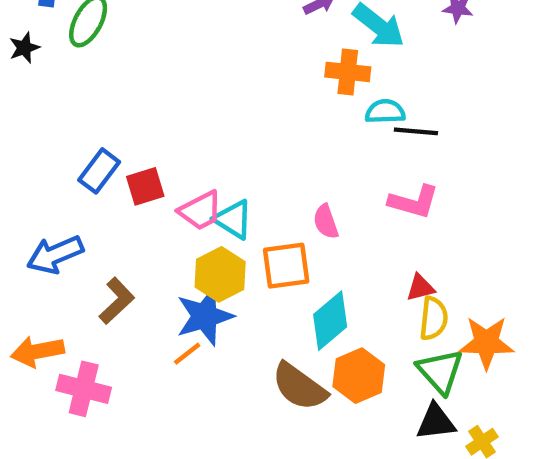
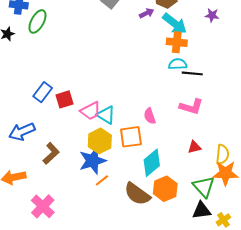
orange cross: (348, 72) -> (177, 42), moved
yellow semicircle: (434, 318) -> (222, 154), moved
orange line: (187, 354) -> (102, 180), moved
pink cross: (84, 389) -> (43, 206), moved, turned 30

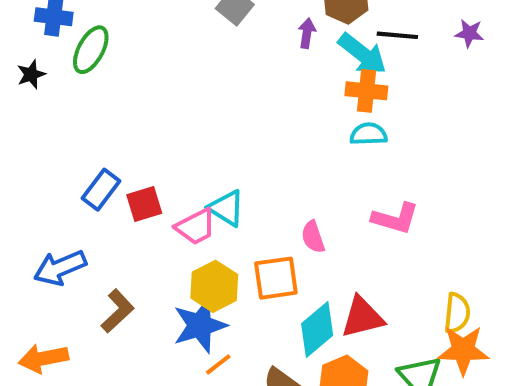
purple arrow: (147, 13) -> (307, 33), turned -56
purple star: (212, 15) -> (469, 33), moved
black line: (192, 73) -> (397, 35), moved
cyan triangle: (106, 115) -> (227, 208), moved
red triangle: (194, 147) -> (362, 317), moved, size x1.6

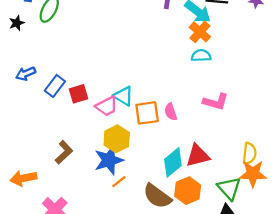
orange cross: (366, 91) -> (200, 32), turned 35
blue arrow: (60, 268) -> (26, 74), moved, size x0.7
orange square: (276, 278) -> (147, 113), moved

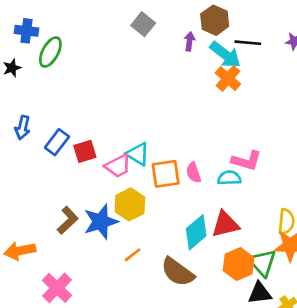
cyan semicircle: (201, 56) -> (229, 178), moved
blue arrow: (26, 74) -> (23, 128), turned -54
blue star: (109, 160) -> (101, 222), moved
orange hexagon: (188, 191) -> (239, 264), moved

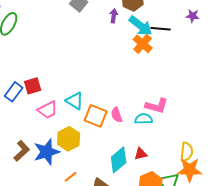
black line: (248, 43) -> (161, 29), moved
red square: (85, 151) -> (33, 86), moved
pink trapezoid: (118, 166) -> (48, 110), moved
orange square: (166, 174) -> (96, 116), turned 30
red triangle: (225, 224) -> (141, 154), size x0.6

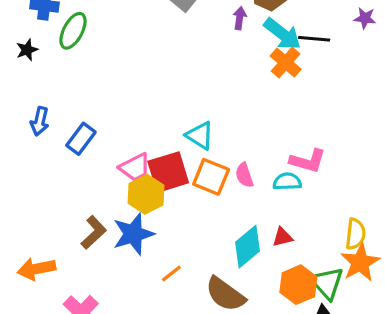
red square: (33, 86) -> (168, 172), moved, size x1.5
cyan triangle: (75, 101) -> (200, 136), moved
yellow hexagon: (69, 139) -> (146, 194), moved
orange star: (190, 170) -> (360, 262), turned -30

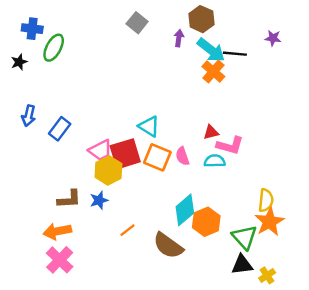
brown L-shape: (94, 232) -> (69, 199), turned 40
blue star: (133, 234) -> (99, 200), size x0.6
red triangle: (282, 237) -> (211, 132), moved
orange arrow: (36, 269) -> (57, 231), moved
orange hexagon: (298, 285) -> (206, 222), moved

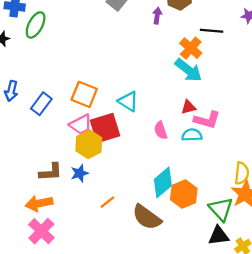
cyan arrow: (211, 50) -> (188, 70), moved
orange square: (157, 157) -> (84, 94), moved

